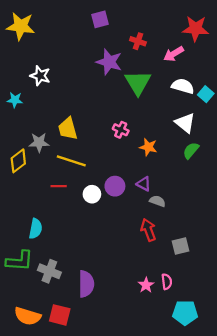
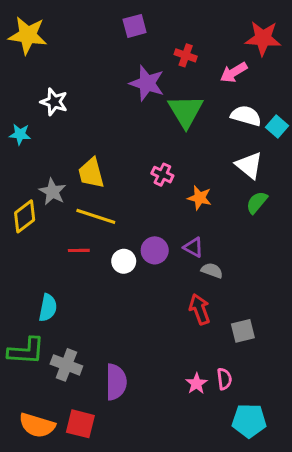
gray star: (39, 142) -> (53, 192), turned 30

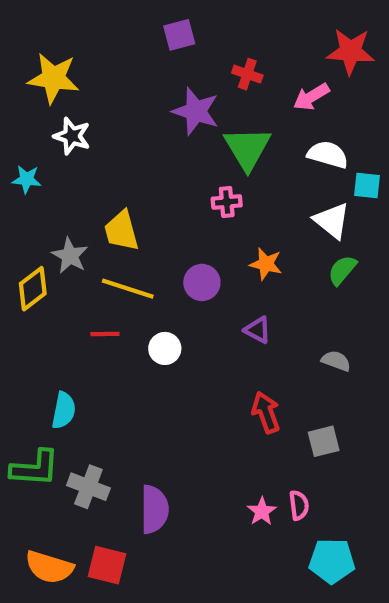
yellow star: (28, 35) -> (53, 78), moved
cyan square: (277, 127) -> (367, 185), moved, turned -35
pink cross: (162, 175) -> (227, 202), moved, turned -30
purple circle: (155, 250) -> (202, 282), moved
gray semicircle: (212, 271) -> (336, 361), moved

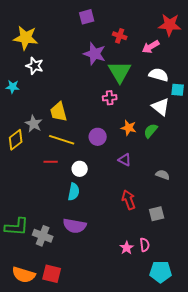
green semicircle: (342, 270) -> (151, 131), moved
cyan semicircle: (64, 410) -> (74, 192), moved
purple semicircle: (154, 509) -> (75, 226), moved, turned 100

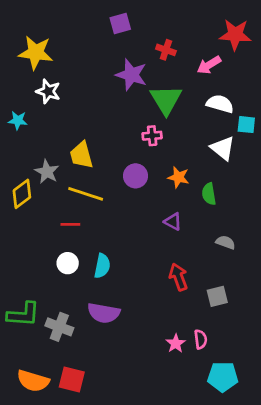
green semicircle: (151, 131) -> (209, 194), moved, turned -49
purple circle: (98, 137) -> (135, 176), moved
white circle: (80, 169) -> (68, 263), moved

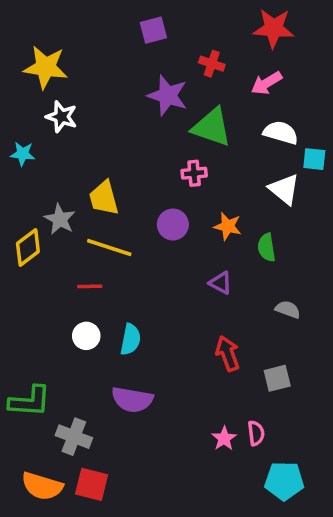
red star: (235, 35) -> (274, 28), moved
green triangle: (166, 100) -> (212, 127), turned -40
gray cross: (59, 327) -> (74, 437), moved

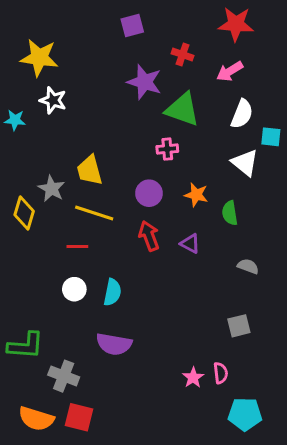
white semicircle: (281, 133) -> (242, 114), turned 96
cyan star: (23, 154) -> (15, 120), moved
yellow diamond: (28, 247) -> (24, 213), turned -36
red arrow: (228, 354) -> (149, 236), moved

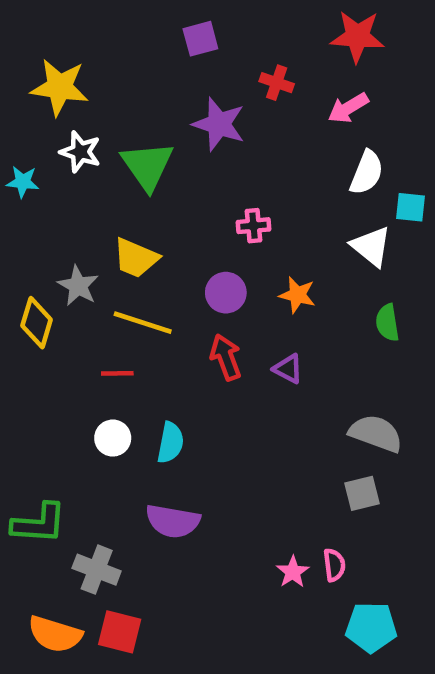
green triangle: (183, 109) -> (147, 166), moved, turned 36
yellow trapezoid: (90, 170) -> (136, 258), turned -52
green semicircle: (230, 213) -> (387, 323), moved
gray semicircle: (248, 266) -> (376, 433), moved, size x1.6

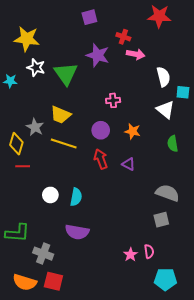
pink arrow: (348, 108) -> (136, 54), moved, turned -138
white semicircle: (367, 173) -> (163, 77), turned -36
red line: (117, 373) -> (23, 166), moved

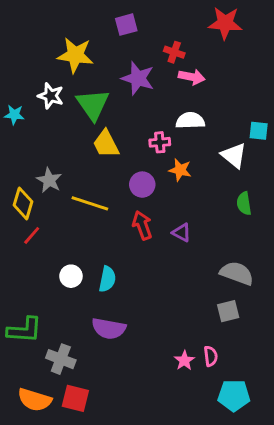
yellow star: (27, 39) -> (75, 55), moved
white semicircle: (163, 77) -> (190, 121), moved, turned -78
yellow trapezoid: (61, 115) -> (106, 144), moved, turned 40
orange star: (133, 131) -> (180, 170), moved
red line: (23, 166) -> (32, 235), turned -48

